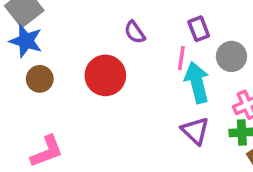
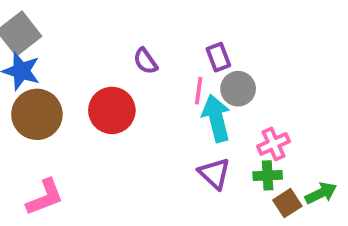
gray circle: (231, 56) -> (238, 89), moved
brown circle: (40, 79) -> (37, 114), size x1.6

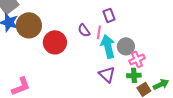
purple semicircle: (145, 61) -> (84, 30), moved
gray circle: (238, 89) -> (126, 46), moved
brown circle: (37, 114) -> (29, 25), moved

